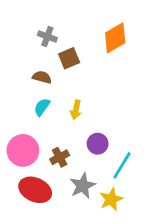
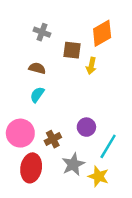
brown square: (69, 58) -> (72, 50), moved, turned 30
yellow arrow: (76, 110) -> (91, 66), moved
red ellipse: (35, 190) -> (31, 168), turned 76
yellow star: (111, 199) -> (98, 176), turned -30

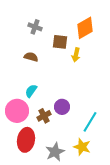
cyan semicircle: (37, 95) -> (31, 91), moved
purple circle: (86, 127) -> (62, 107), moved
gray star: (73, 164) -> (55, 152), moved

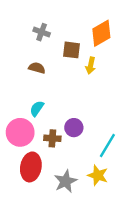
brown cross: (44, 116) -> (52, 138), turned 32

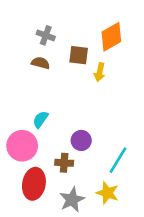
brown semicircle: (37, 68) -> (40, 63), moved
brown cross: (52, 138) -> (64, 163), moved

